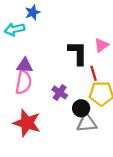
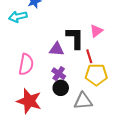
purple triangle: (25, 65) -> (57, 49), moved
black circle: (81, 108) -> (61, 88), moved

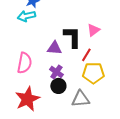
cyan arrow: (18, 17) -> (26, 16), moved
red line: (89, 56) -> (86, 55), turned 48
red star: (29, 101) -> (27, 99), turned 30

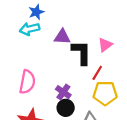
purple triangle: (54, 48) -> (62, 37), moved

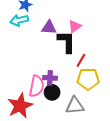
pink triangle: (105, 45) -> (75, 26), moved
pink semicircle: (27, 82) -> (37, 86), moved
purple cross: (63, 92) -> (50, 78), turned -32

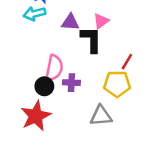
red line: (81, 60) -> (127, 62), moved
pink semicircle: (37, 86) -> (54, 68), moved
black circle: (52, 92) -> (44, 86), moved

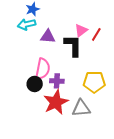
purple triangle: (70, 22) -> (48, 36), moved
red line: (127, 62) -> (96, 34), moved
red star: (36, 116) -> (56, 102), moved

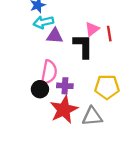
cyan arrow: (27, 24) -> (43, 22), moved
red line: (96, 34) -> (109, 34), turned -40

